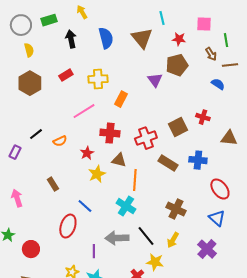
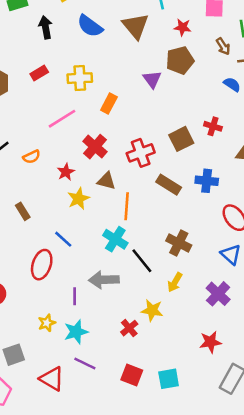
blue semicircle: (106, 38) -> (90, 26), turned 140
red cross: (110, 133) -> (95, 147), turned 36
black line: (146, 236) -> (142, 261), moved

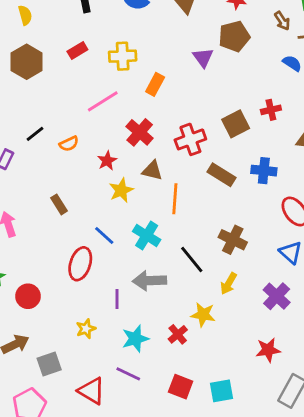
red cross: (213, 126) -> (271, 110), turned -30
cyan cross: (115, 239) -> (147, 236), moved
cyan star: (76, 332) -> (135, 339), moved

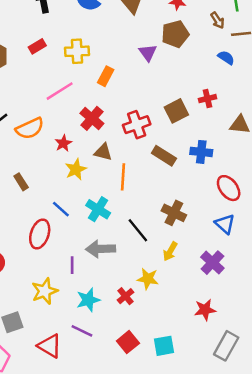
orange semicircle: (69, 144) -> (30, 128), size x1.6
yellow star: (86, 329) -> (45, 291), size x1.5
red square: (181, 387) -> (128, 342), turned 30

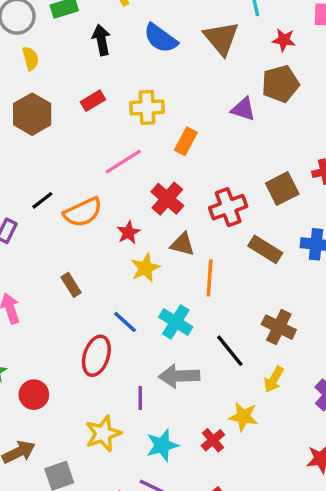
purple triangle: (148, 53) -> (243, 109), turned -36

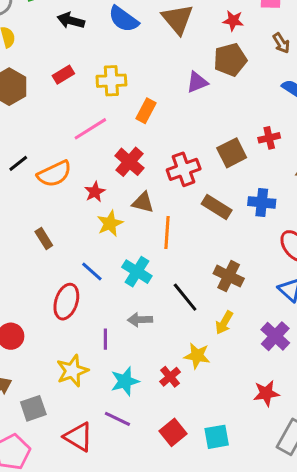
black arrow: (101, 40) -> (71, 21), turned -64
purple triangle: (243, 109) -> (197, 82), turned -40
gray arrow: (179, 376) -> (140, 320), size x0.7

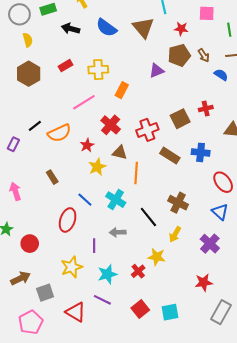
brown arrow: (281, 43) -> (204, 55), moved

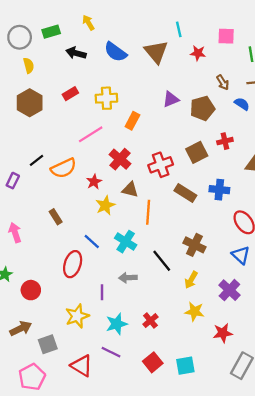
brown pentagon: (179, 55) -> (202, 108), moved
yellow star: (157, 257) -> (194, 312), moved

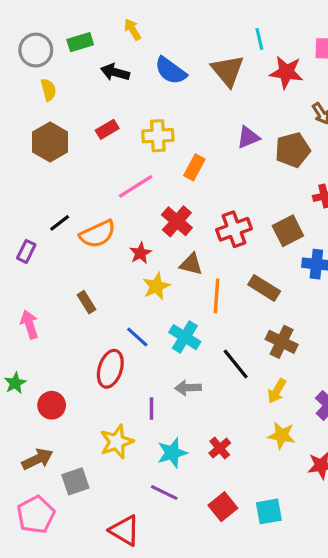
red star: (198, 53) -> (286, 72), size x1.5
brown square: (197, 152) -> (288, 231), moved
brown rectangle: (185, 193) -> (264, 288), moved
red triangle: (82, 366) -> (125, 530), moved
pink pentagon: (32, 377) -> (36, 515), moved

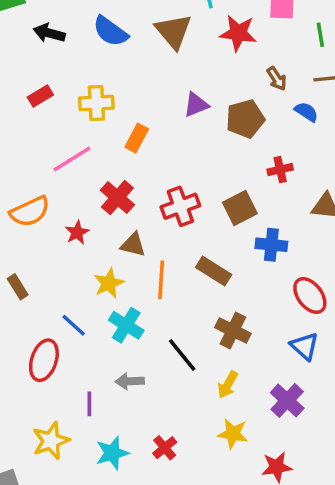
yellow star: (156, 286) -> (109, 283), moved

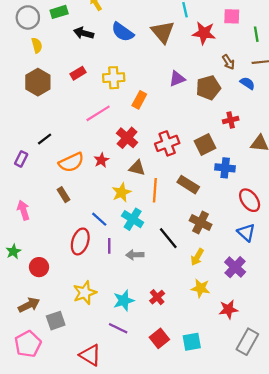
orange semicircle: (30, 212) -> (71, 162), moved
purple line: (89, 404) -> (109, 246), moved

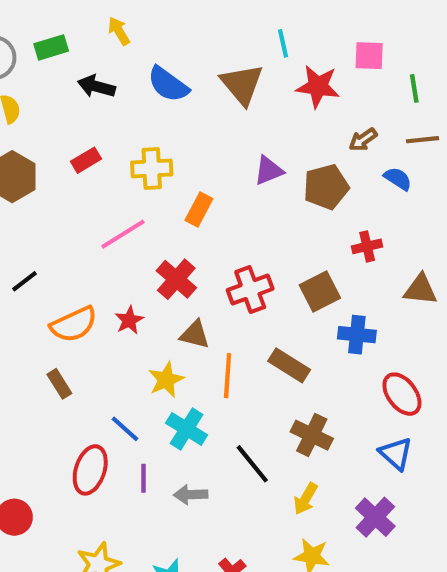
brown arrow: (228, 62) -> (363, 140), turned 88

